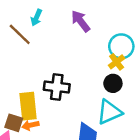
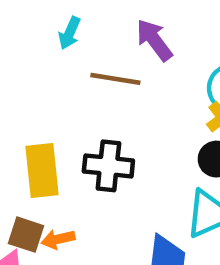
brown line: (20, 34) -> (115, 79), moved, turned -35
yellow rectangle: (28, 106) -> (42, 170), moved

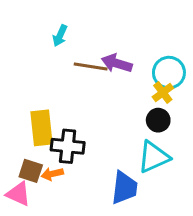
purple arrow: (154, 40) -> (117, 63), moved, turned -36
black cross: (108, 166) -> (68, 146), moved

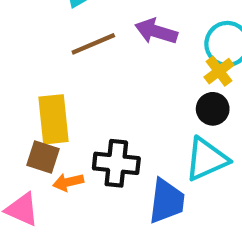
brown line: (91, 66) -> (93, 44), moved, turned -32
black cross: (68, 146) -> (116, 163), moved
brown square: (31, 171) -> (43, 157), moved

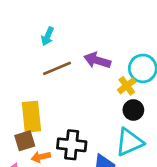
yellow cross: (219, 71) -> (127, 86), moved
brown square: (43, 157) -> (25, 141), turned -35

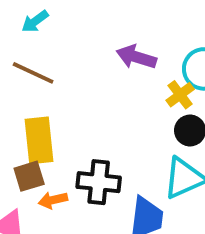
cyan arrow: (48, 36) -> (35, 21), moved, turned 30
brown line: (57, 68) -> (33, 73), moved, turned 48

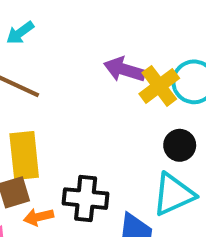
yellow cross: (180, 95) -> (159, 86), moved, size x1.4

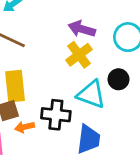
yellow cross: (159, 86) -> (79, 55), moved
cyan triangle: (174, 194) -> (91, 94), moved, turned 44

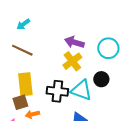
black cross: (56, 115) -> (57, 91), moved

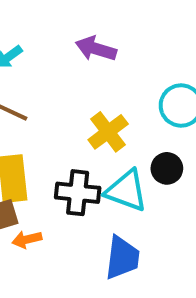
purple arrow: (74, 42) -> (96, 49), moved

